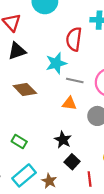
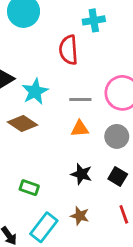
cyan star: (56, 63) -> (35, 91), moved
black square: (72, 162) -> (118, 176), moved
brown star: (49, 181) -> (80, 216), moved

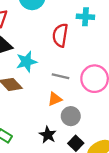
orange triangle: (80, 129) -> (55, 99), turned -32
gray circle: (117, 136) -> (71, 116), moved

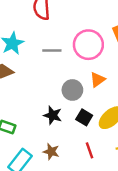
orange triangle: (55, 99) -> (98, 80), moved

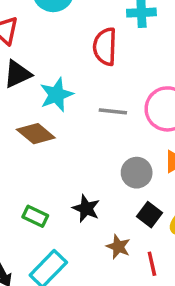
black star: (53, 115) -> (86, 208), moved
brown star: (51, 152) -> (118, 247), moved

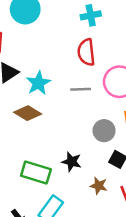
red semicircle: (105, 47) -> (86, 52), moved
green rectangle: (35, 216) -> (36, 173), size x1.6

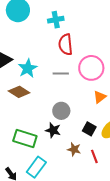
cyan cross: (91, 15) -> (56, 20), moved
gray circle: (104, 131) -> (61, 111), moved

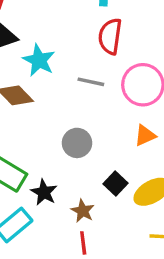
cyan star: (28, 68) -> (39, 60), turned -30
black star: (53, 130) -> (44, 192), moved
red line: (94, 156) -> (83, 243), moved

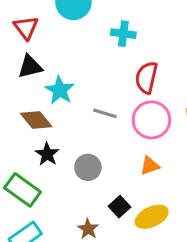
red semicircle: (110, 36) -> (146, 78), moved
black star: (44, 192) -> (47, 154), moved

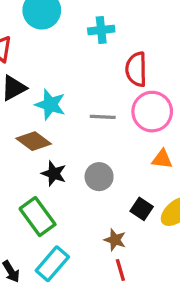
orange triangle: (150, 166) -> (162, 159), turned 40
green rectangle: (23, 190) -> (38, 217), turned 32

